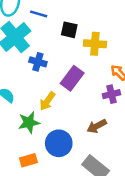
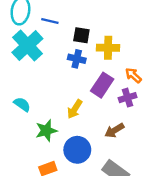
blue cross: (38, 62) -> (77, 59), moved
purple rectangle: (72, 78) -> (102, 85), moved
yellow arrow: (47, 101) -> (75, 109), moved

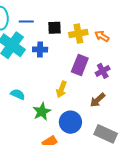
blue cross: (77, 59) -> (40, 50), moved
orange arrow: (133, 75) -> (102, 36), moved

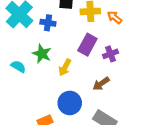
green star: (42, 112) -> (42, 54), moved, turned -30

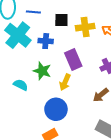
purple rectangle: (87, 45) -> (73, 60), moved, turned -48
blue circle: (70, 103) -> (56, 109), moved

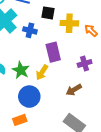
green star: (42, 71) -> (21, 70), moved

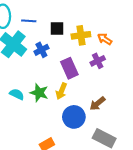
blue cross: (30, 30) -> (41, 50), turned -32
purple cross: (85, 63) -> (98, 61), moved
blue circle: (29, 97) -> (74, 117), moved

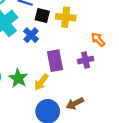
black square: (57, 28) -> (42, 16), moved
yellow cross: (81, 35) -> (66, 17), moved
blue cross: (41, 50) -> (31, 35), turned -32

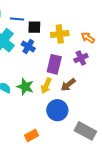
yellow cross: (66, 17) -> (60, 34), moved
purple rectangle: (55, 61) -> (54, 64), turned 36
brown arrow: (75, 103) -> (68, 85), moved

